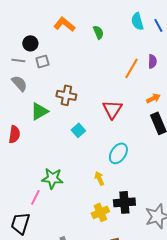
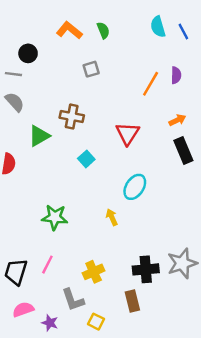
green semicircle: (98, 32) -> (103, 30), moved
gray square: (42, 61) -> (91, 69), moved
pink line: (35, 197) -> (47, 265), moved
black cross: (124, 202) -> (146, 269), moved
yellow cross: (100, 212) -> (94, 272), moved

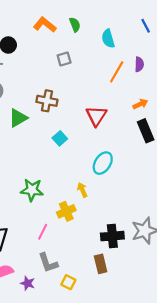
cyan semicircle: (158, 27) -> (108, 39), moved
pink line: (47, 265) -> (43, 232), moved
yellow cross: (94, 272) -> (66, 211), moved

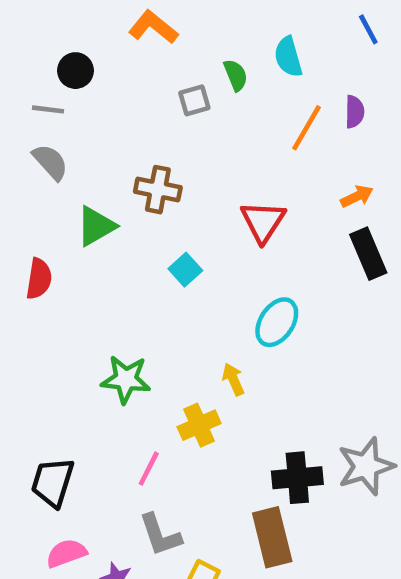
green semicircle: (75, 25) -> (236, 75), moved
brown rectangle: (101, 264) -> (272, 537), size x1.4

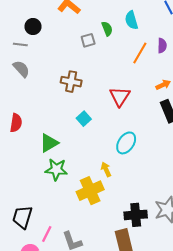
green triangle: (96, 226) -> (49, 143), moved
yellow cross: (199, 425) -> (90, 191), size x1.4
pink line: (149, 469) -> (47, 234), moved

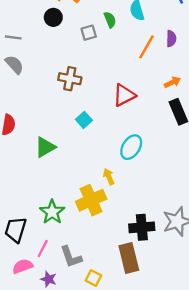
black circle: (33, 27) -> (53, 17), moved
red triangle: (120, 96) -> (124, 95), turned 30
green star: (56, 169) -> (52, 212), moved, turned 30

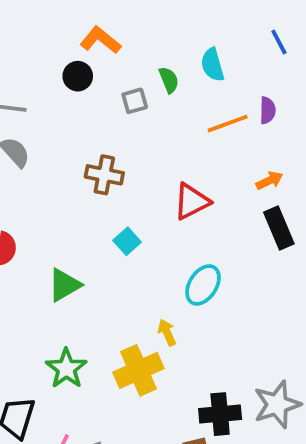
orange line: (146, 47) -> (228, 124), turned 40
green star: (52, 212) -> (66, 368), moved

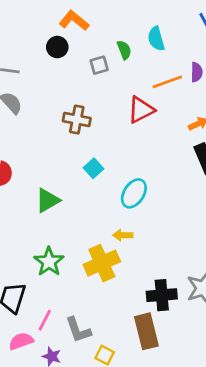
red triangle: (192, 201) -> (141, 110), moved
cyan ellipse: (203, 285) -> (134, 193), moved
yellow arrow: (167, 332) -> (123, 235), turned -66

